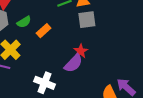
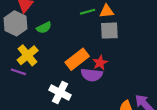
orange rectangle: (44, 31) -> (77, 59), moved, size x1.5
purple semicircle: (73, 63) -> (92, 75), turned 48

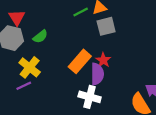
purple line: (18, 72) -> (24, 86), turned -32
purple semicircle: (92, 75) -> (97, 74), turned -85
white cross: (60, 92) -> (90, 97), moved

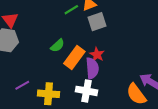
green semicircle: (40, 37) -> (57, 46), moved
yellow cross: (30, 67) -> (49, 94), moved, turned -30

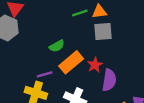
purple semicircle: (92, 68) -> (109, 80), moved
purple line: (22, 85) -> (45, 74), moved

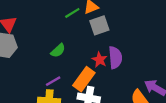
orange rectangle: (71, 62) -> (84, 79), moved
purple semicircle: (109, 80) -> (115, 58), moved

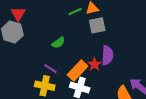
red star: (100, 60) -> (94, 64), moved
purple line: (53, 81) -> (51, 69), turned 56

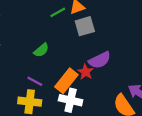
purple semicircle: (107, 55) -> (100, 60), turned 66

